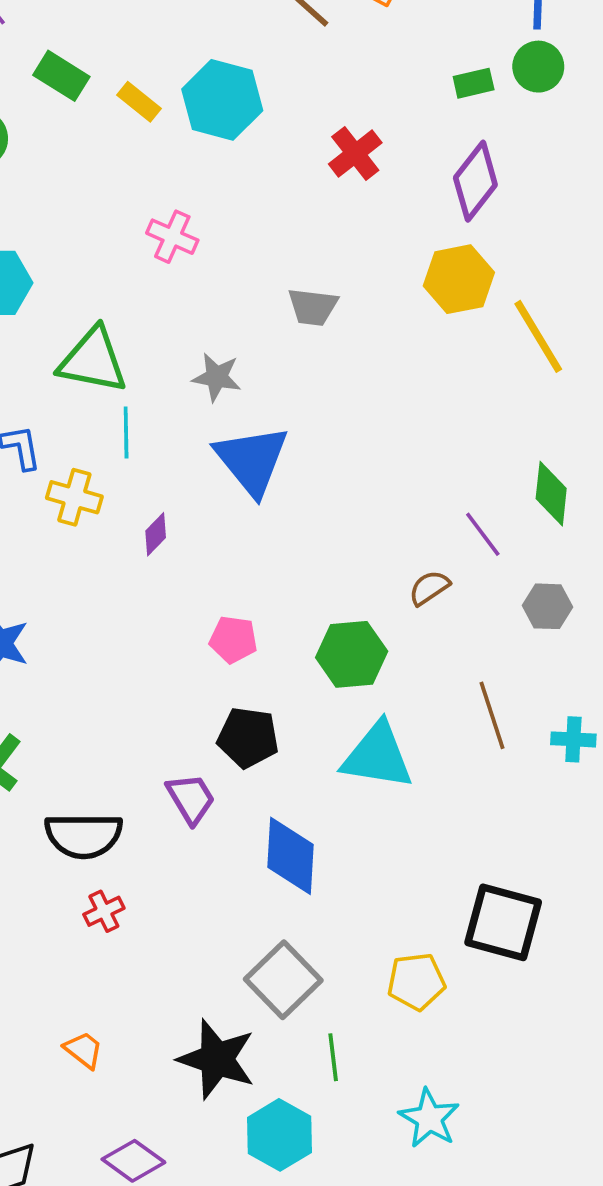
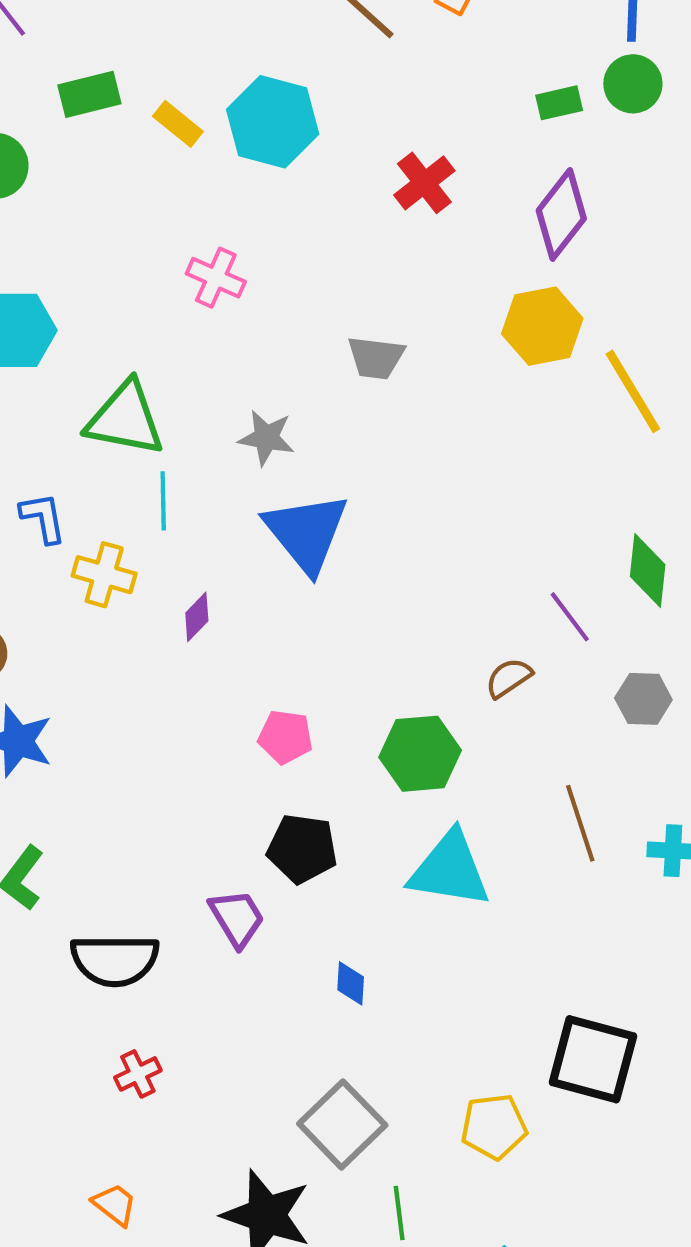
green rectangle: (61, 76) -> (89, 94), turned -46
blue diamond: (291, 856) -> (351, 983), size x0.5
red cross: (104, 911) -> (138, 1074), moved

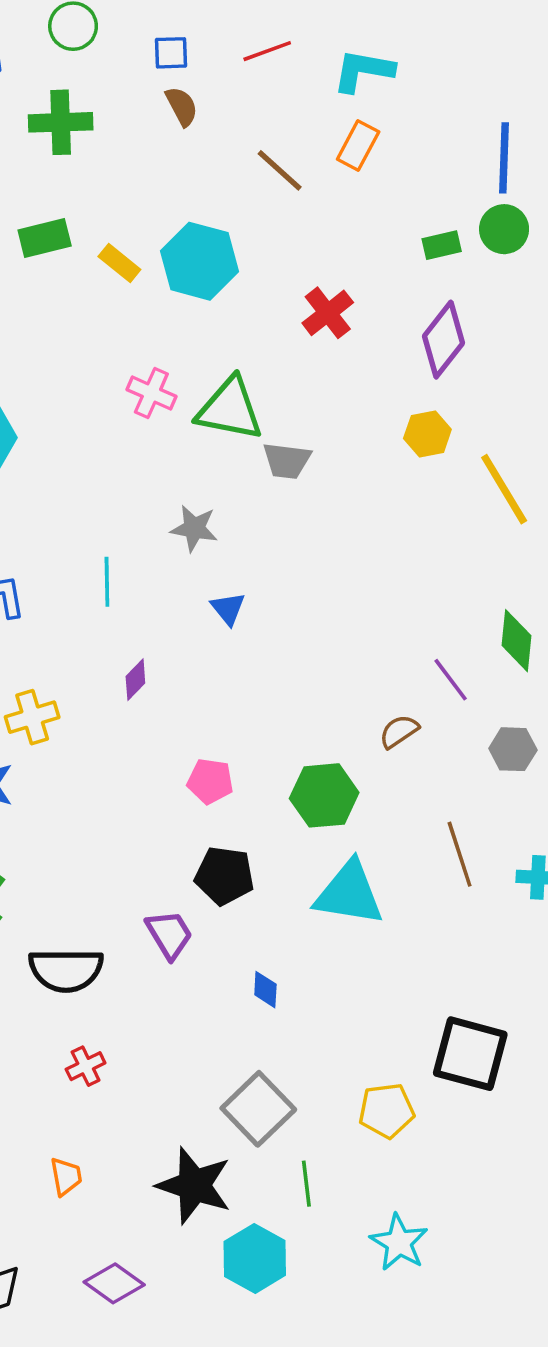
yellow hexagon: (542, 326) -> (427, 434), size x0.7
green triangle: (125, 419) -> (230, 409), moved
blue triangle: (306, 533) -> (228, 608), size x0.5
yellow cross: (104, 575) -> (32, 717), moved, turned -33
orange trapezoid: (115, 1205) -> (66, 1177), turned 42

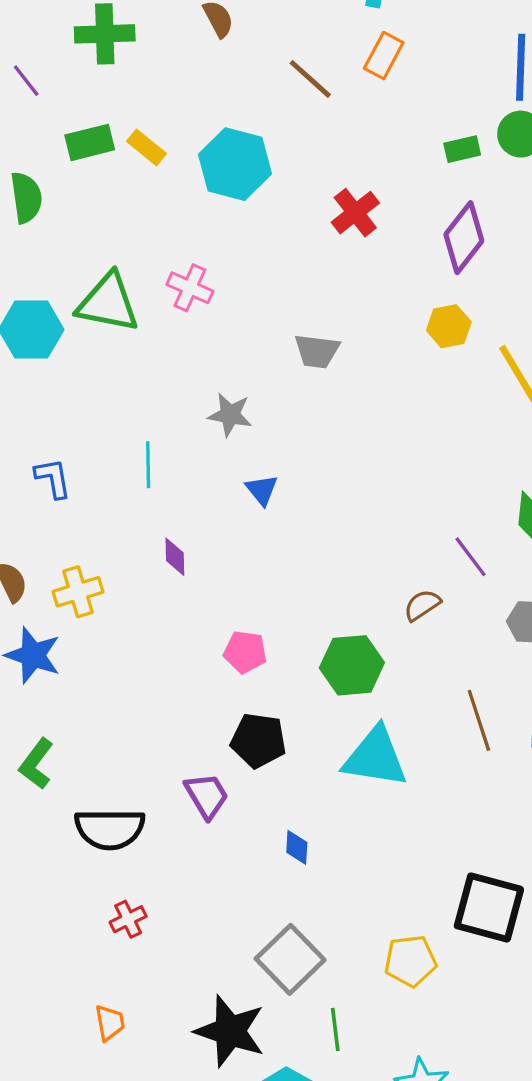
yellow rectangle: (119, 263) -> (146, 147), moved
green triangle: (230, 409) -> (108, 303), moved
purple diamond: (135, 680) -> (175, 557), turned -45

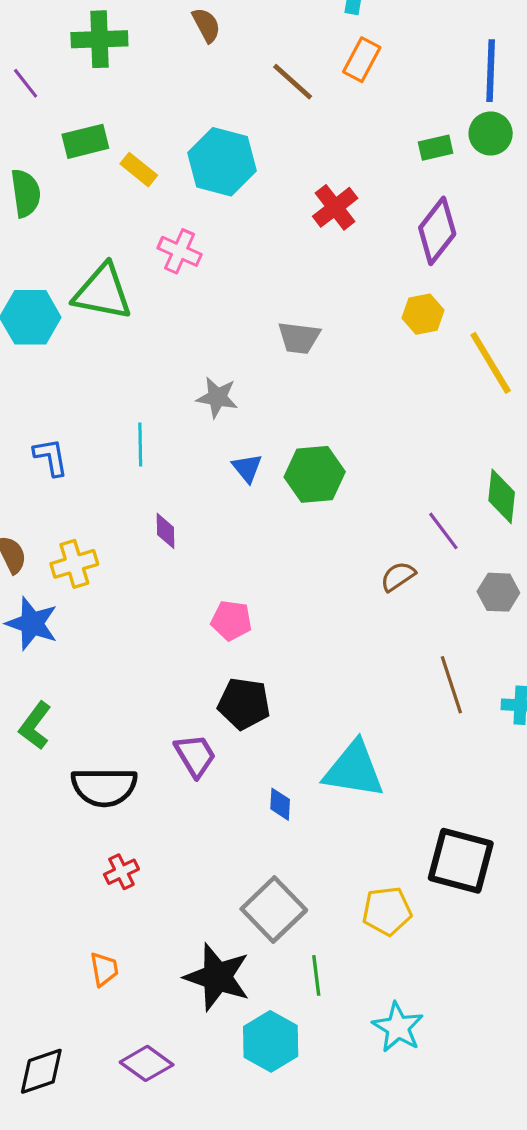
yellow rectangle: (146, 147) -> (139, 170), moved
pink cross: (190, 288) -> (180, 251), moved
green hexagon: (352, 665) -> (315, 474), moved
cyan triangle: (375, 757) -> (354, 770), moved

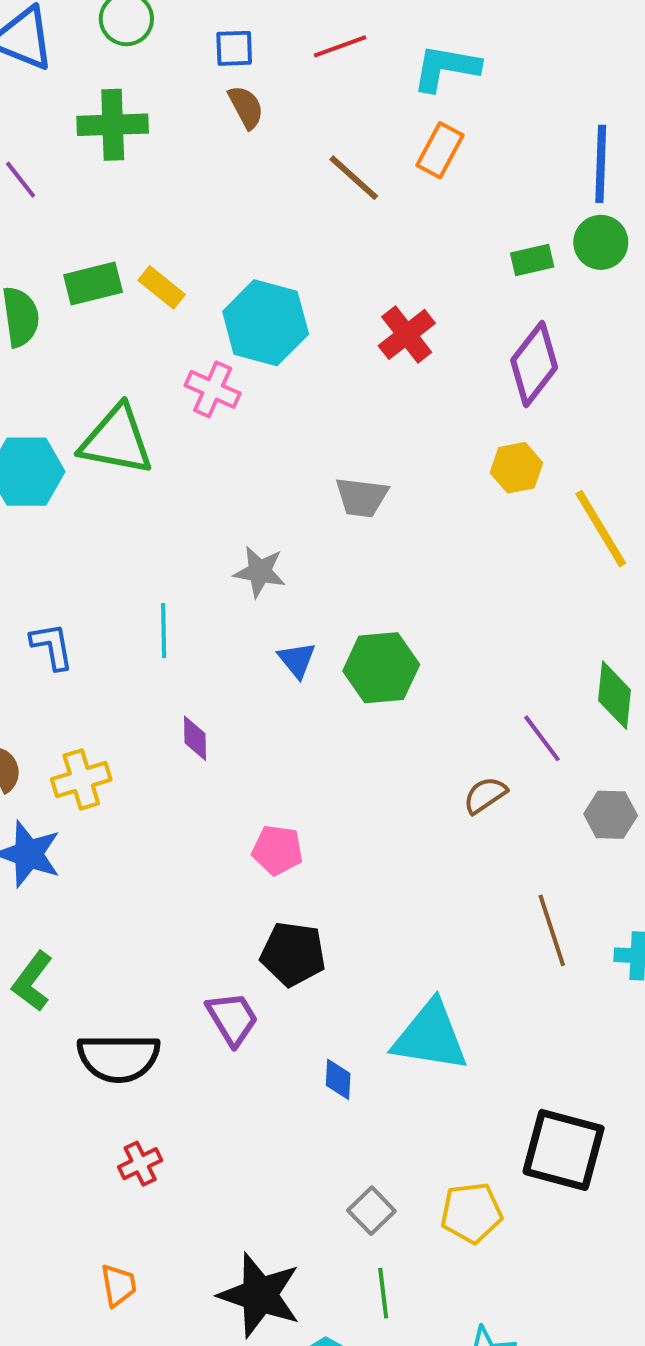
green rectangle: (85, 141) -> (93, 284), moved
cyan hexagon: (222, 162) -> (266, 323), moved
gray square: (274, 909) -> (371, 1211), moved, size x0.6

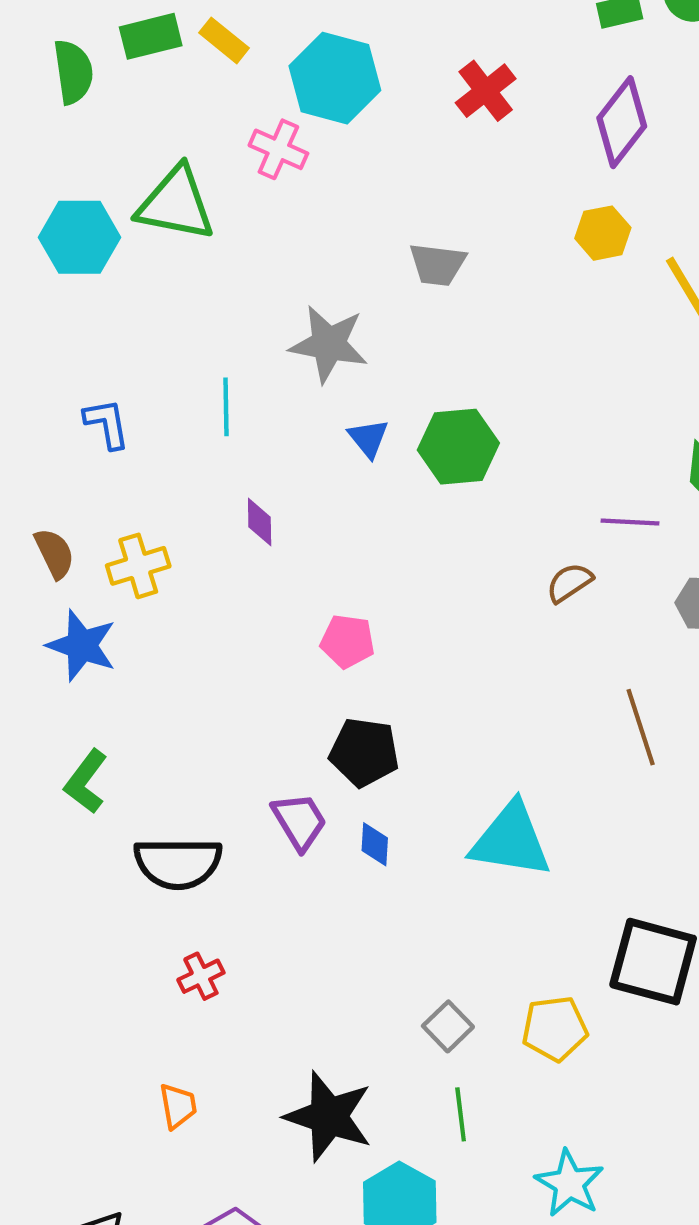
gray star: (260, 572) -> (329, 344), size x1.4
purple line: (542, 738) -> (630, 522), turned -50
blue diamond: (338, 1079) -> (375, 844), moved

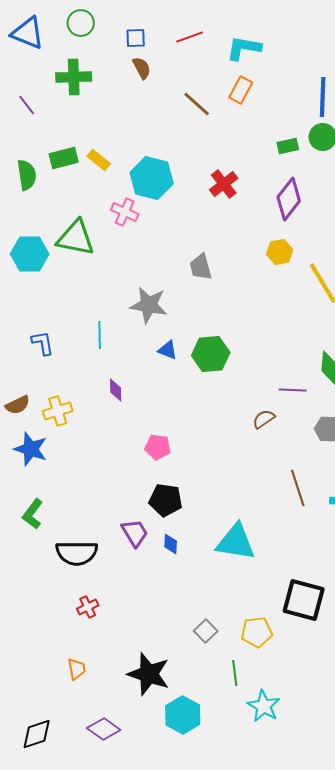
gray trapezoid: (438, 264) -> (201, 267), turned 68
blue triangle: (368, 438) -> (168, 350), turned -30
brown semicircle: (54, 553) -> (18, 405), turned 90
green line: (461, 1114) -> (235, 673), moved

